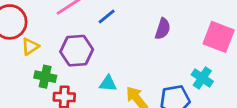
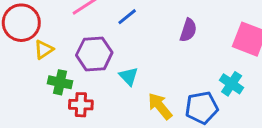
cyan triangle: (108, 83) -> (129, 76), moved, turned 42

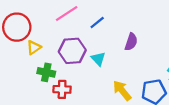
purple semicircle: (188, 30) -> (131, 42), moved
cyan triangle: (129, 76) -> (98, 59), moved

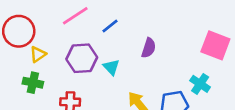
green cross: (46, 72) -> (33, 83), moved

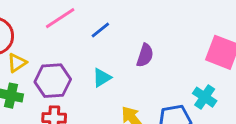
purple hexagon: (82, 58) -> (53, 81), moved
cyan triangle: (111, 67) -> (102, 78), turned 42

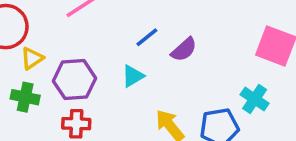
blue line: (100, 30) -> (147, 37), moved
purple semicircle: (145, 55) -> (184, 50), turned 30

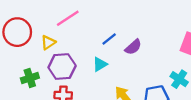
yellow triangle: (32, 58) -> (48, 42), moved
green cross: (25, 97) -> (30, 78), turned -30

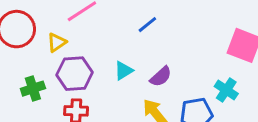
blue line: (109, 39) -> (147, 25), moved
purple semicircle: (133, 47) -> (161, 77), moved

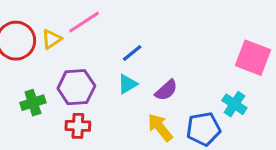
blue line: (147, 25) -> (132, 53), moved
yellow triangle: (57, 42) -> (52, 39), moved

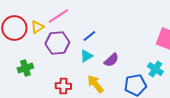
purple hexagon: (76, 87) -> (57, 43), moved
red cross: (78, 126) -> (63, 86), moved
yellow arrow: (160, 127) -> (95, 84), moved

